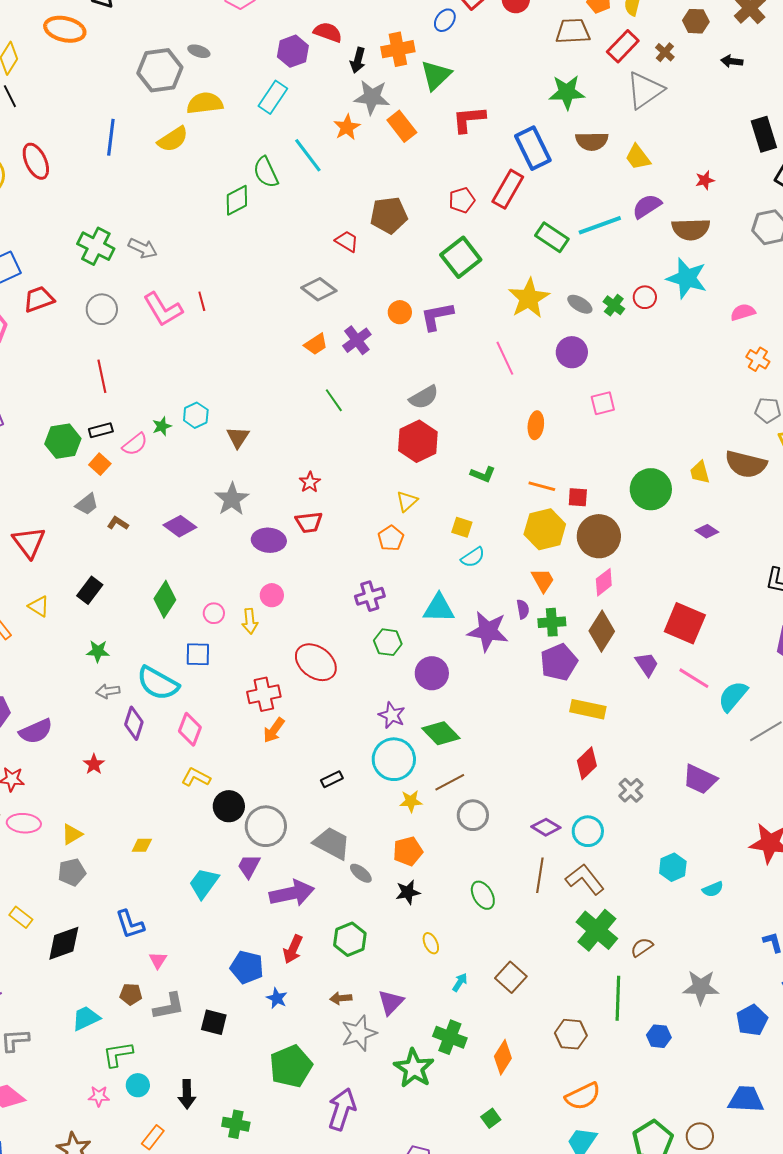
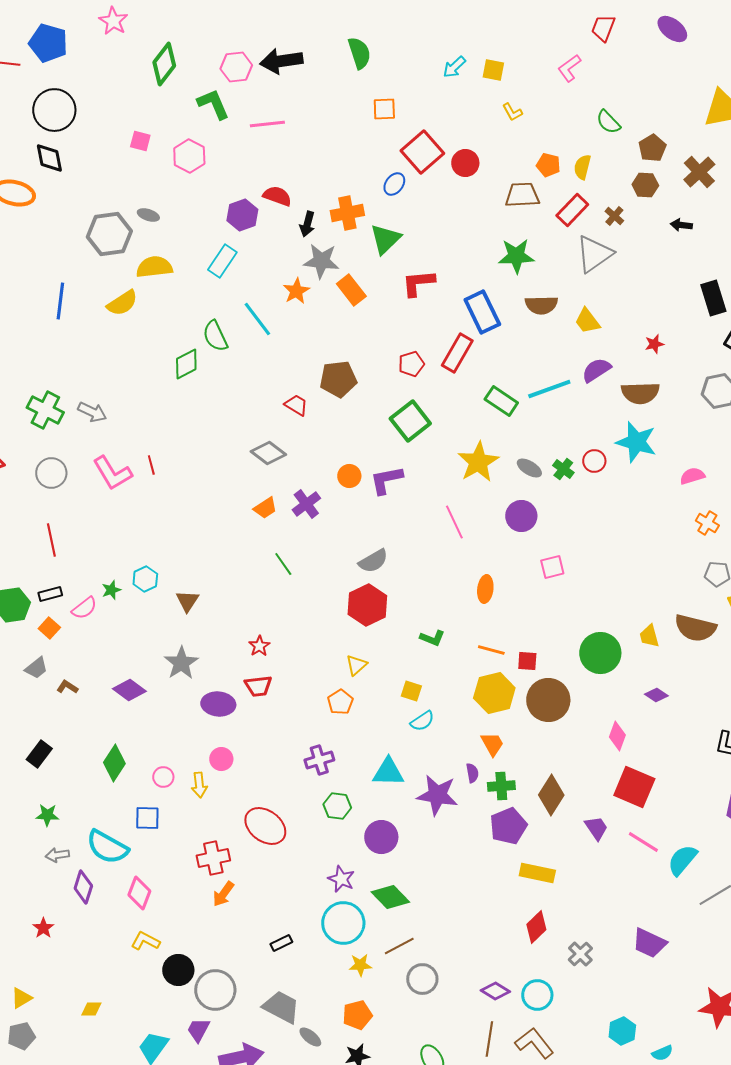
pink diamond: (604, 582) -> (617, 736), moved, turned -32

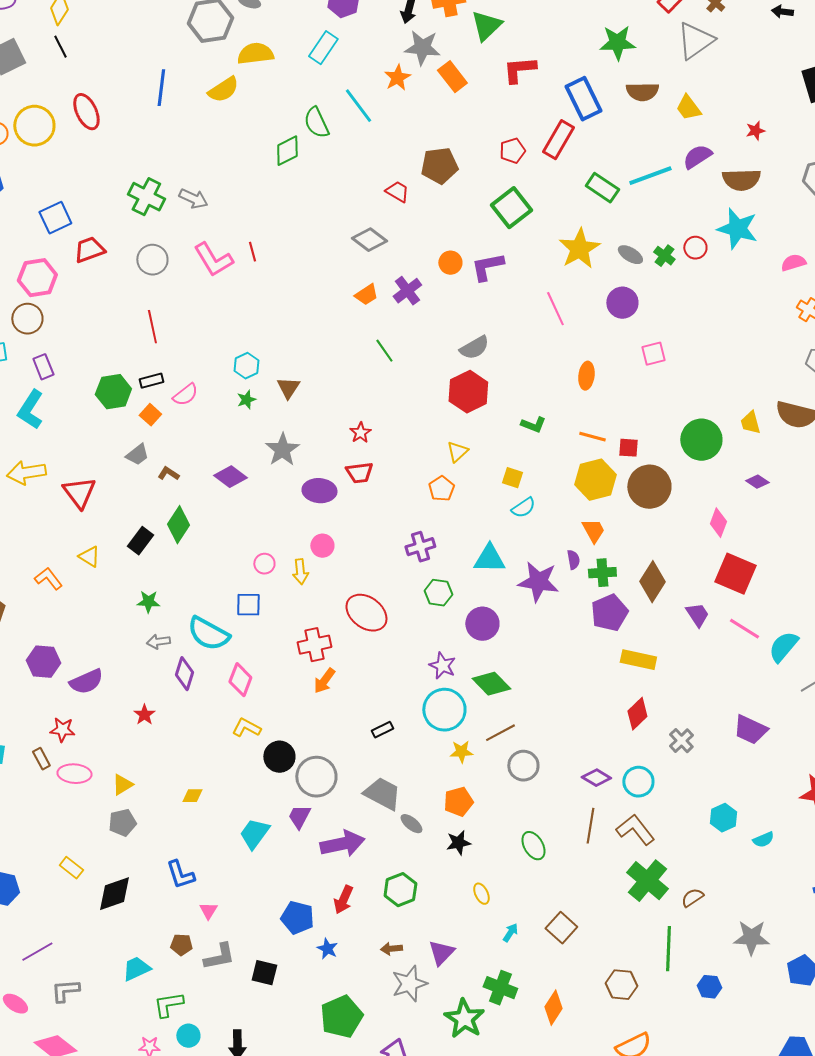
green star: (111, 590) -> (246, 400), moved
green diamond: (114, 763) -> (178, 525), moved

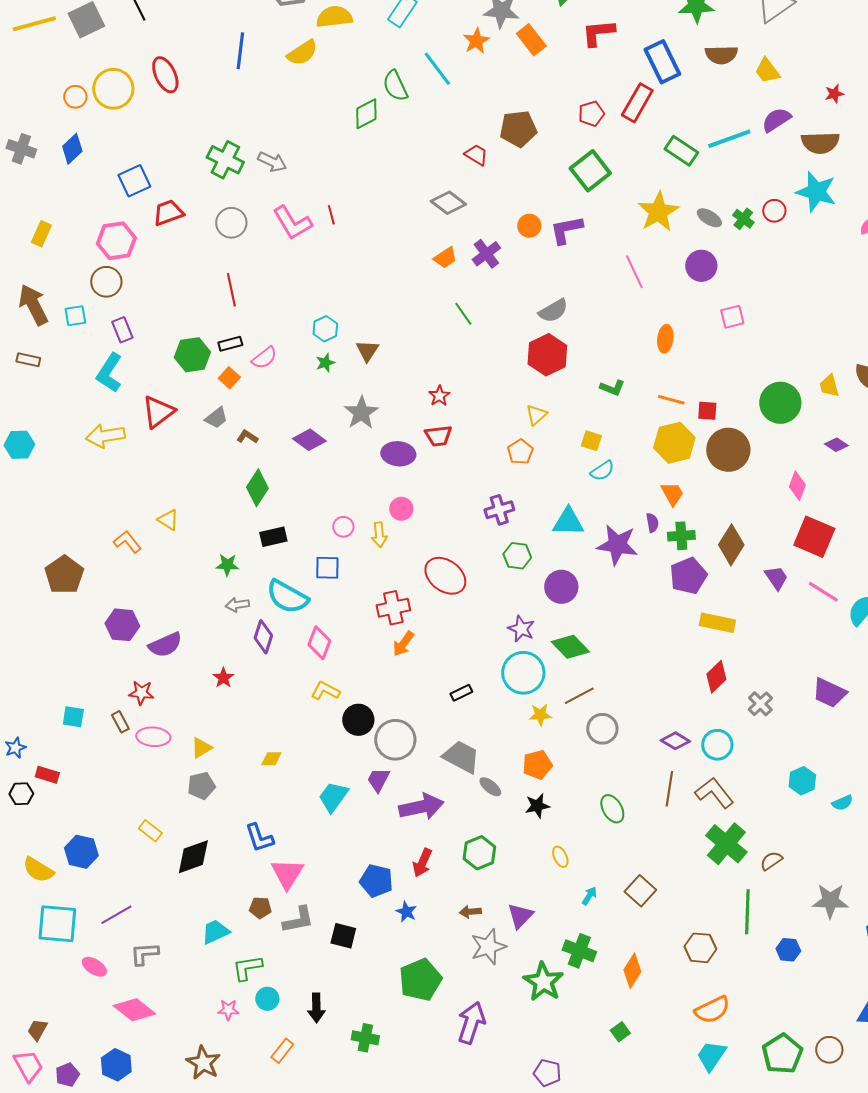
red triangle: (79, 493) -> (158, 412), moved, turned 30
black rectangle: (140, 541) -> (273, 537), moved, turned 40
pink triangle: (208, 911) -> (287, 874), size x1.8

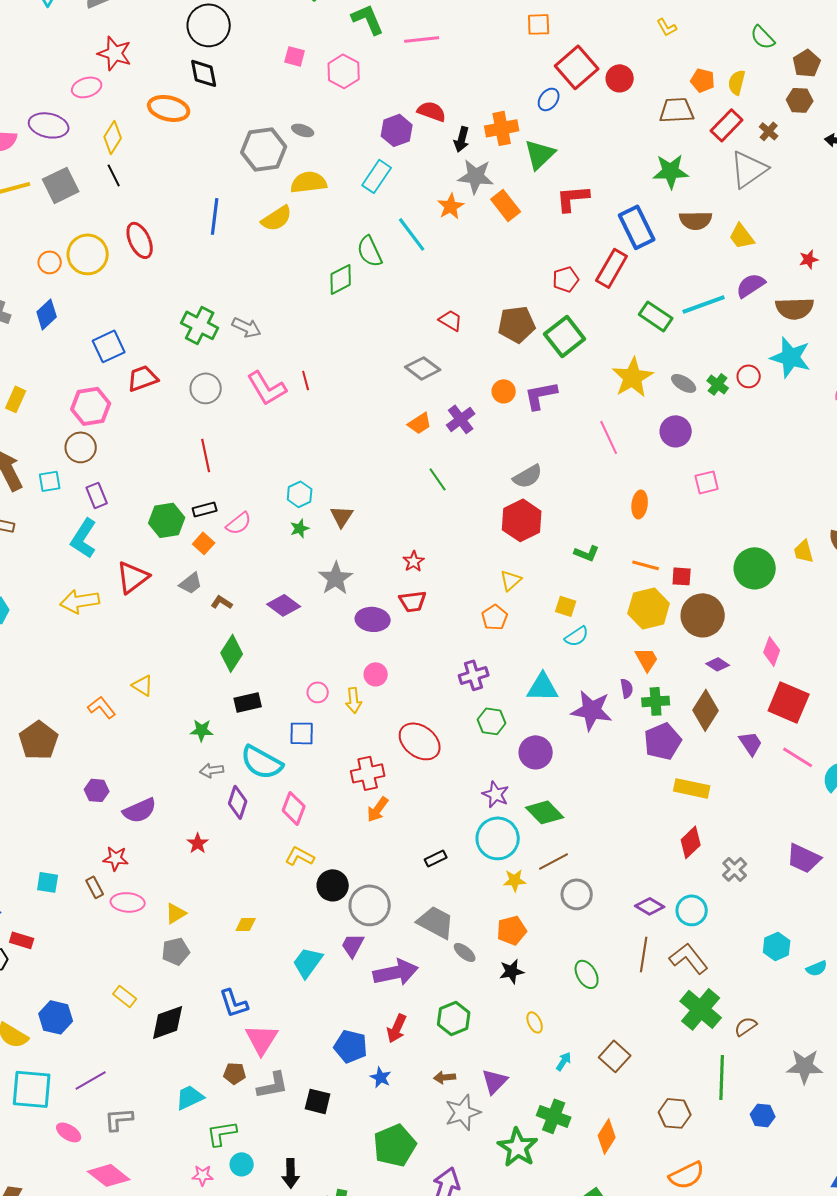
brown pentagon: (518, 129) -> (517, 324), moved
purple diamond: (836, 445) -> (718, 664), moved
purple hexagon: (122, 625) -> (97, 790), size x0.7

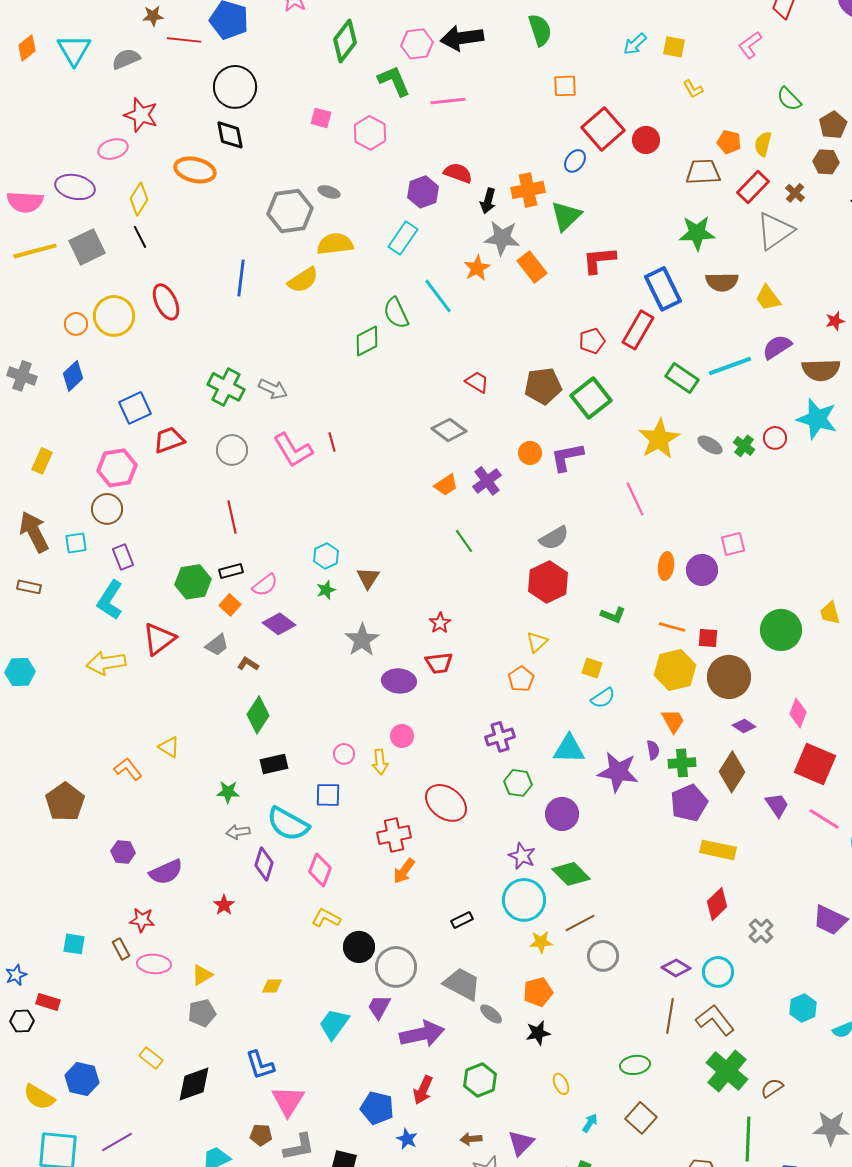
purple circle: (676, 431) -> (702, 570), moved
purple diamond: (284, 605) -> (279, 624), moved
green ellipse: (587, 974) -> (635, 1065), moved, turned -68

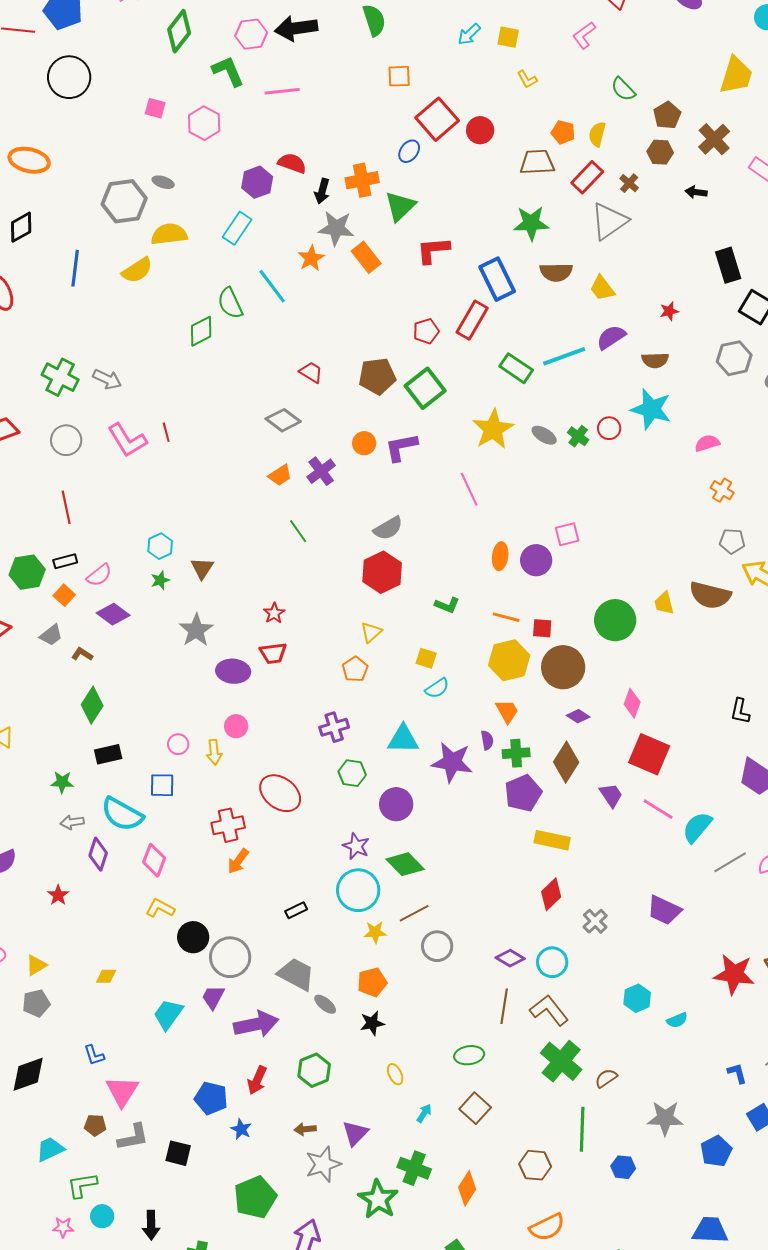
black diamond: (230, 135) -> (21, 227), moved, turned 72
brown semicircle: (821, 370) -> (655, 360), size x0.7
blue L-shape: (260, 1065) -> (94, 1055), size x0.7

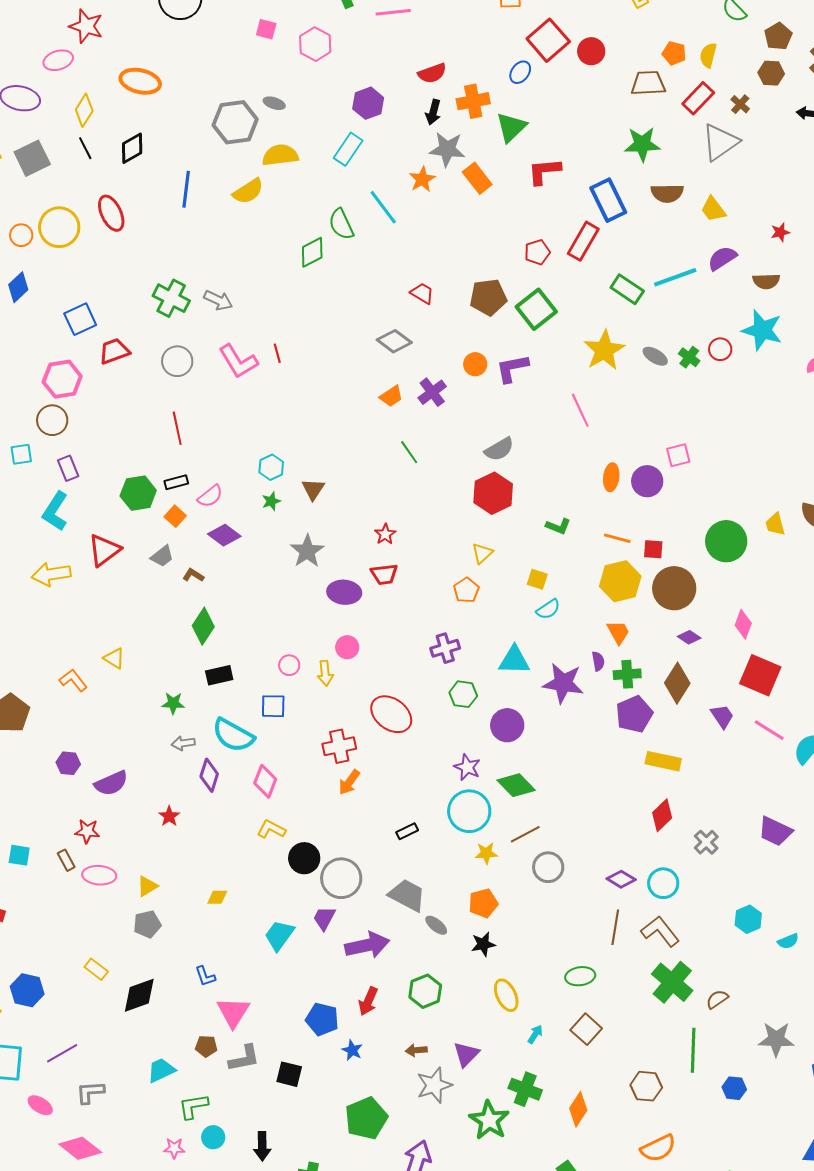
red semicircle: (292, 163) -> (432, 73), moved, turned 140
yellow ellipse: (395, 1074) -> (506, 995), size x1.5

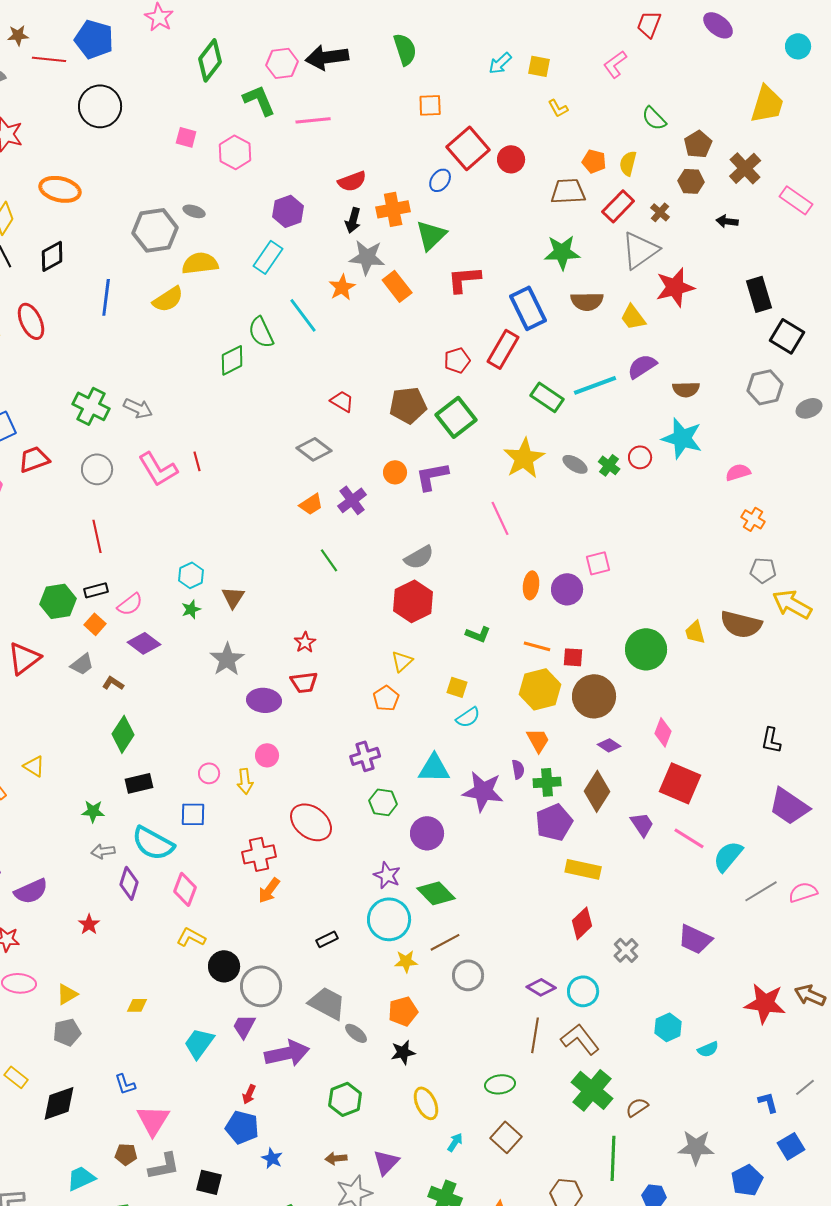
red star: (780, 232) -> (675, 287), moved, size x2.0
red arrow: (368, 1001) -> (249, 1094), moved, size x0.7

